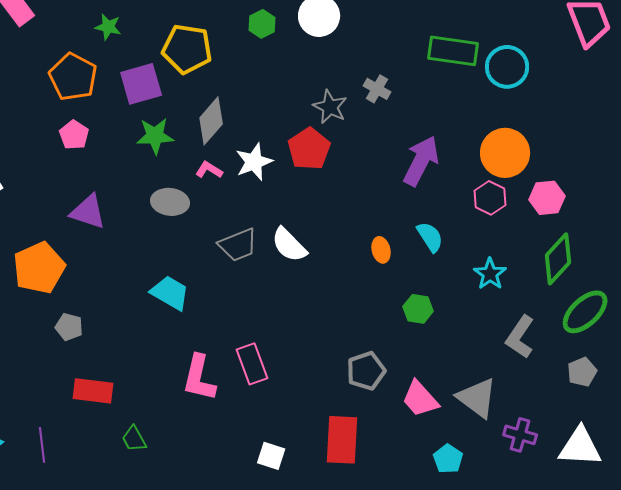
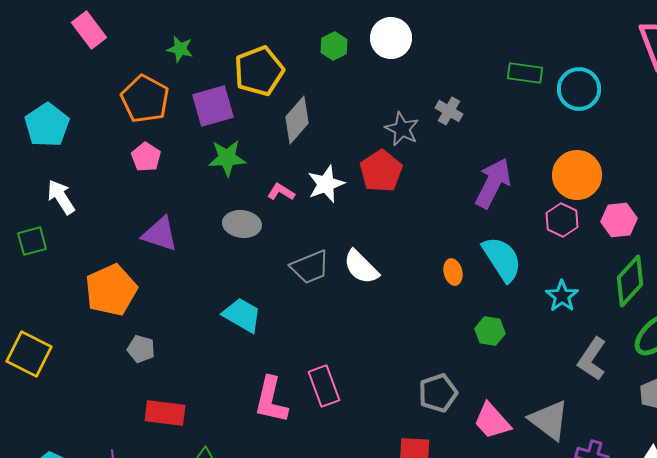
yellow pentagon: (187, 49) -> (259, 71), turned -30
green rectangle: (453, 51) -> (525, 73), size x0.7
gray diamond: (211, 121) -> (297, 120), moved
cyan semicircle: (430, 237) -> (502, 259), size x1.5

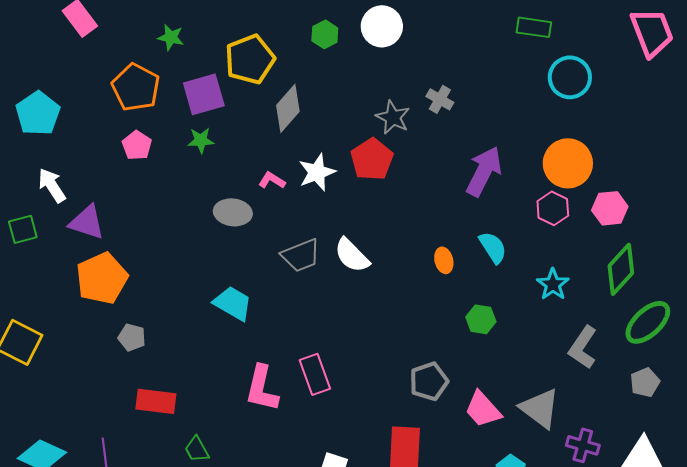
green rectangle: (525, 73) -> (534, 27), moved
green star: (227, 158) -> (201, 140), moved, size x0.7
purple triangle: (160, 234) -> (87, 222), moved
cyan semicircle: (502, 259) -> (493, 247), size x0.7

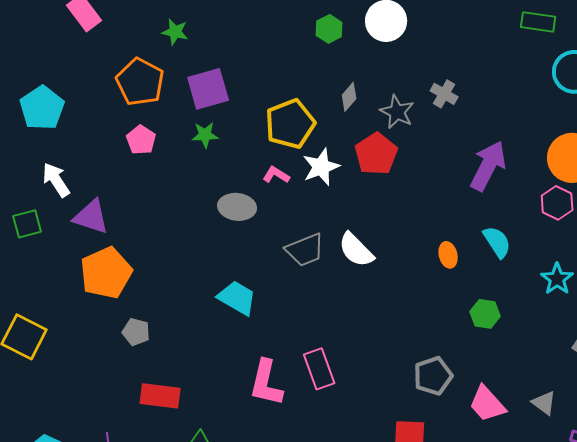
yellow pentagon: (250, 59) -> (290, 124), moved
gray diamond: (288, 108) -> (349, 97), moved, size x0.6
gray triangle: (540, 408) -> (544, 403), size x0.6

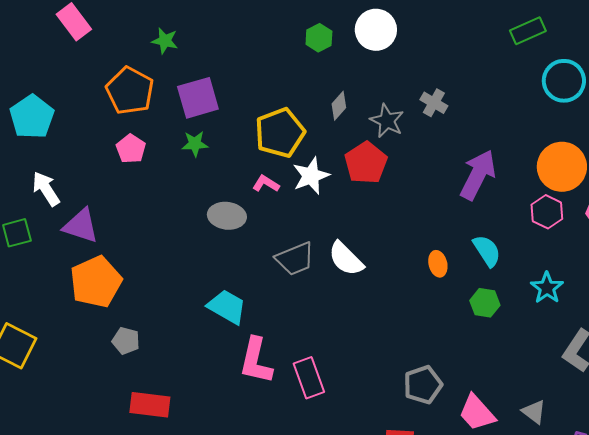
green rectangle: (538, 22) -> (528, 31), turned -32
green hexagon: (485, 314) -> (485, 303), moved
pink L-shape: (266, 383) -> (256, 361), moved

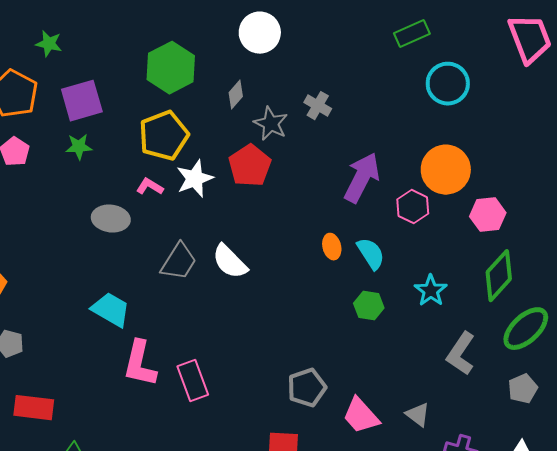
green hexagon: (319, 38) -> (171, 68), moved, size x1.8
gray diamond: (339, 106) -> (236, 95), moved
pink hexagon: (547, 212) -> (413, 207), moved
gray trapezoid: (295, 259) -> (179, 262), turned -36
orange ellipse: (438, 264) -> (332, 247), moved

